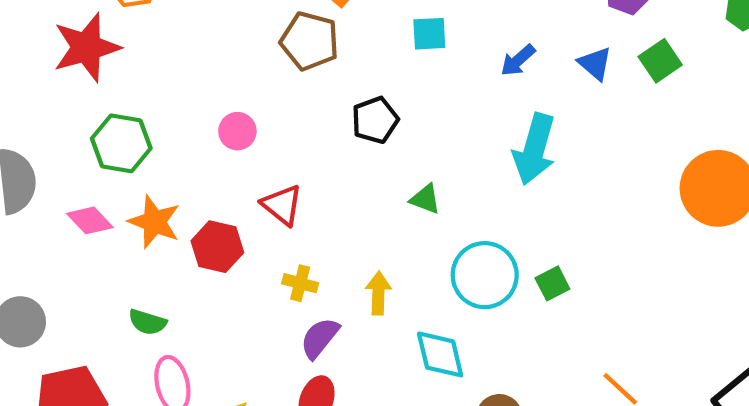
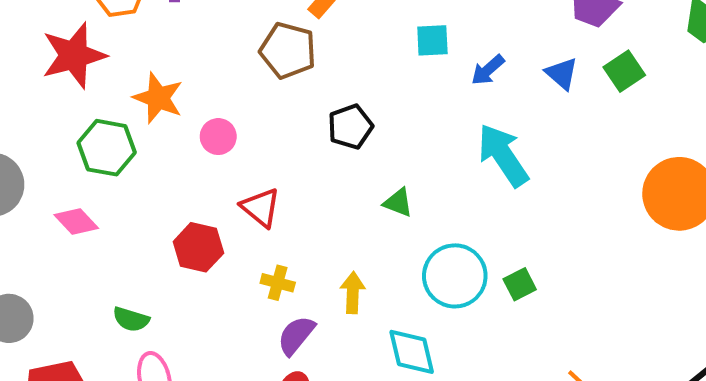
cyan square: (429, 34) -> (432, 40), moved
cyan arrow: (534, 149) -> (503, 155), turned 130
orange star: (154, 222) -> (158, 98), moved

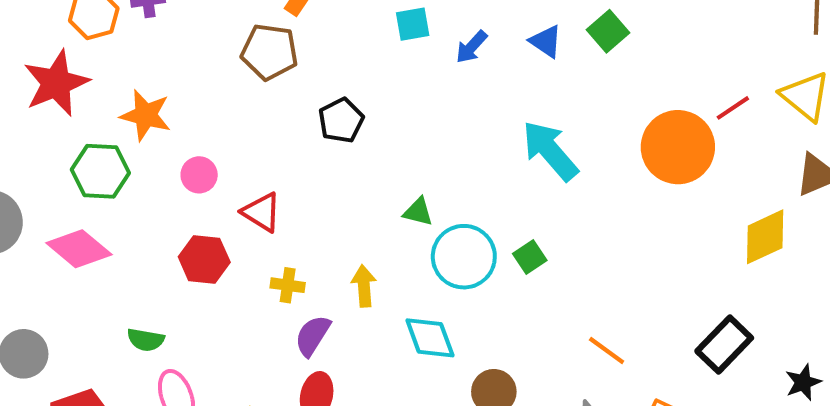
pink circle: (218, 137) -> (199, 175), moved
cyan arrow: (503, 155) -> (550, 151), moved
green triangle: (398, 203) -> (418, 212), moved
pink diamond: (76, 221) -> (79, 249), size x1.4

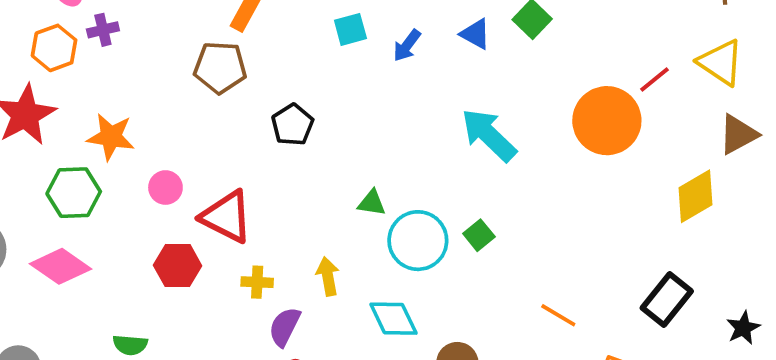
red triangle: (262, 212) -> (227, 217), size x1.4

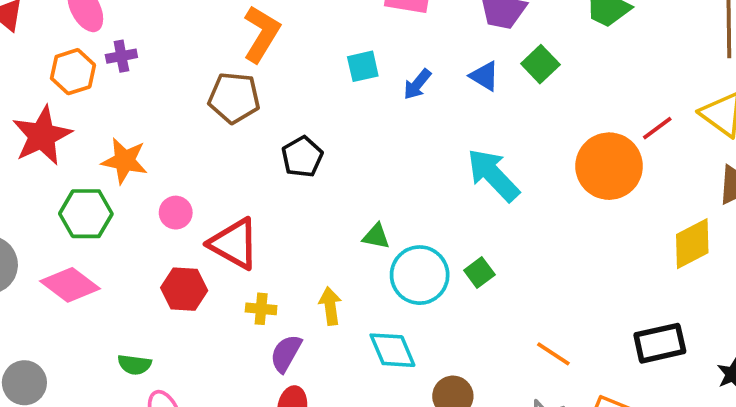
black rectangle: (667, 300) -> (660, 343), turned 36

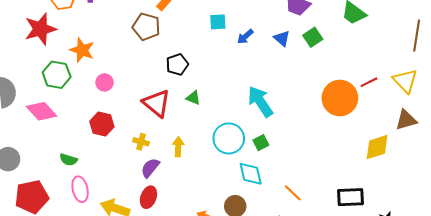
cyan arrow: (493, 175) -> (260, 102), moved
green triangle: (376, 236) -> (193, 98), moved
red triangle: (234, 244) -> (157, 103), moved
cyan diamond: (392, 350) -> (251, 174), moved

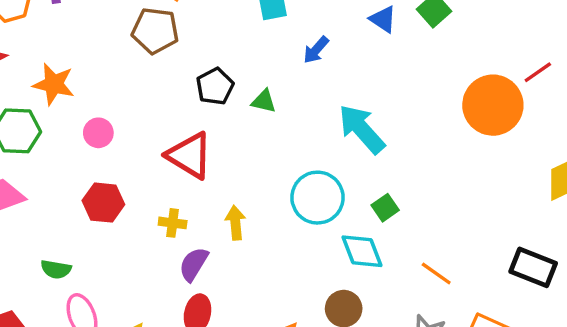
blue arrow: (245, 37) -> (316, 50), moved
green triangle: (193, 98) -> (264, 101), moved
green square: (261, 143) -> (385, 208), moved
black rectangle: (350, 197) -> (533, 267), turned 32

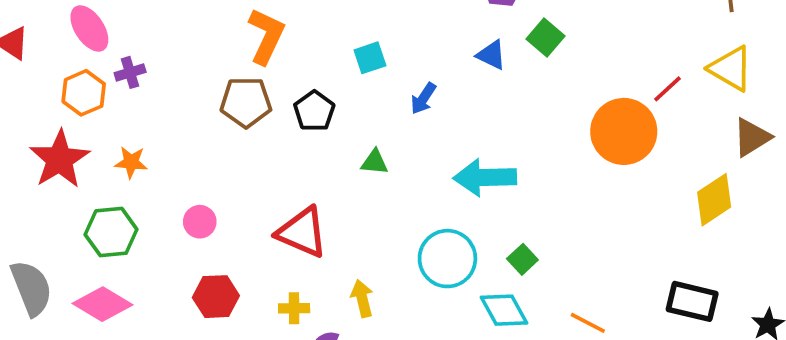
orange star: (54, 84) -> (131, 162), moved, size x0.7
black pentagon: (215, 86) -> (314, 111), moved
cyan arrow: (362, 129) -> (485, 177), turned -42

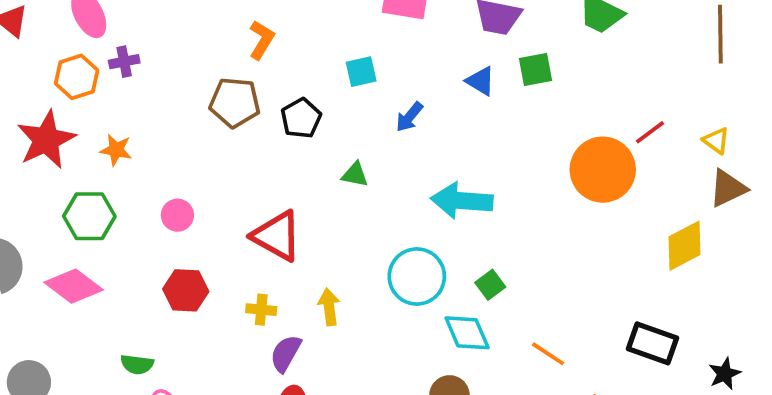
orange L-shape: (266, 36) -> (262, 40), size x0.7
green square: (545, 38) -> (535, 69), turned 33
yellow triangle: (731, 69) -> (716, 141), moved, size x0.6

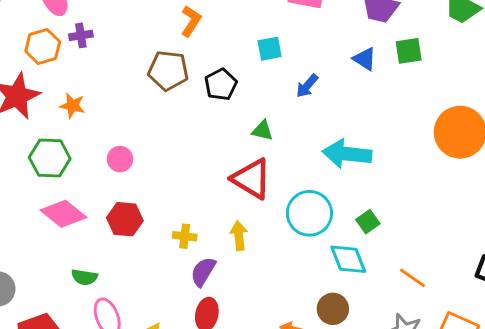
red triangle: (277, 236) -> (251, 179), moved
pink diamond: (74, 286) -> (63, 214), moved

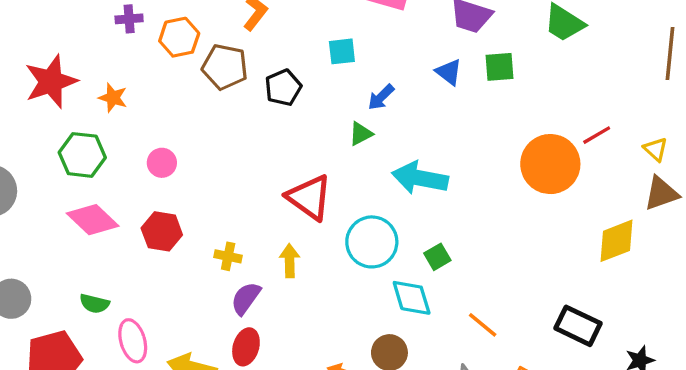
orange hexagon: (43, 47) -> (179, 37), moved
green triangle: (262, 131) -> (361, 134), moved, turned -45
green semicircle: (84, 277) -> (94, 304), moved

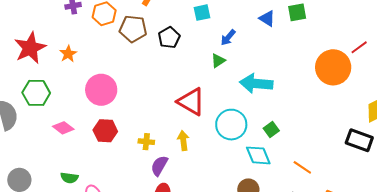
orange star: (113, 98) -> (68, 54), turned 30
green hexagon: (82, 155) -> (36, 93), moved
pink circle: (162, 163) -> (101, 90), size x1.8
pink diamond: (93, 220) -> (63, 128), size x0.7
black rectangle: (578, 326) -> (359, 140), moved

